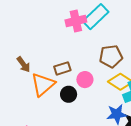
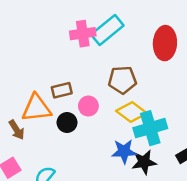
brown arrow: (24, 64) -> (17, 130), moved
orange triangle: (43, 84) -> (37, 108), turned 30

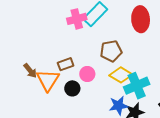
orange triangle: (37, 108) -> (48, 80), turned -45
brown arrow: (17, 130) -> (30, 71), moved

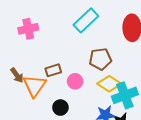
pink cross: (77, 19) -> (28, 29), moved
black circle: (72, 88) -> (60, 108), moved

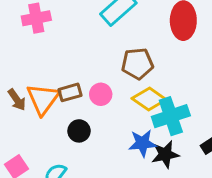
brown rectangle: (53, 70) -> (70, 92), moved
brown arrow: (17, 75) -> (17, 100), moved

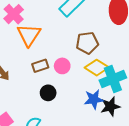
pink cross: (36, 18) -> (14, 14), turned -30
orange triangle: (43, 99) -> (29, 35), moved

